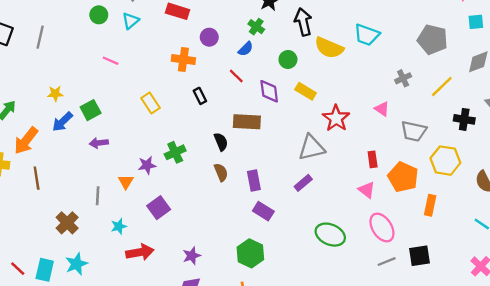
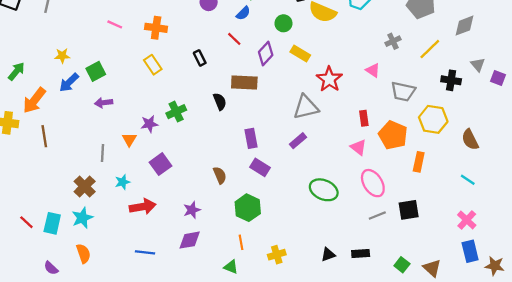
orange cross: (183, 59) -> (156, 28), moved
purple diamond: (269, 91) -> (266, 53), turned 50
brown semicircle: (221, 172) -> (220, 175), moved
brown cross: (67, 223) -> (85, 186), moved

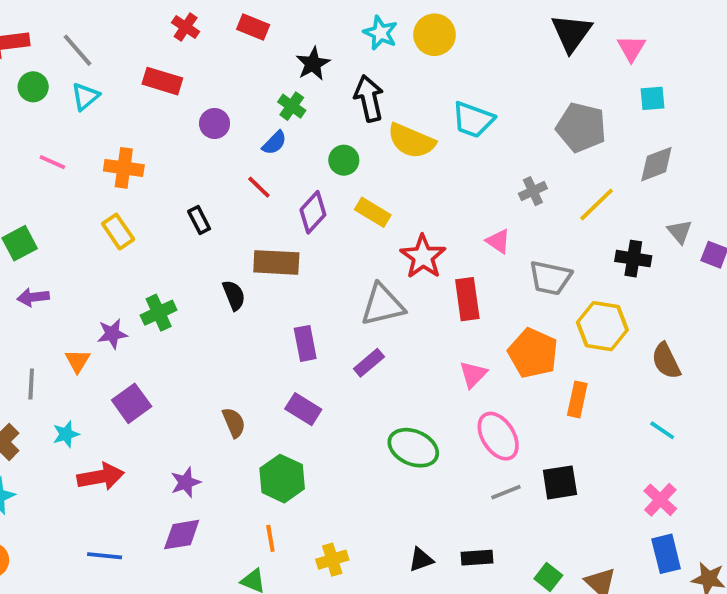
red rectangle: (364, 118) -> (467, 299), moved, size x1.5
purple rectangle: (251, 138) -> (305, 343), moved
pink triangle: (358, 147) -> (473, 374), turned 36

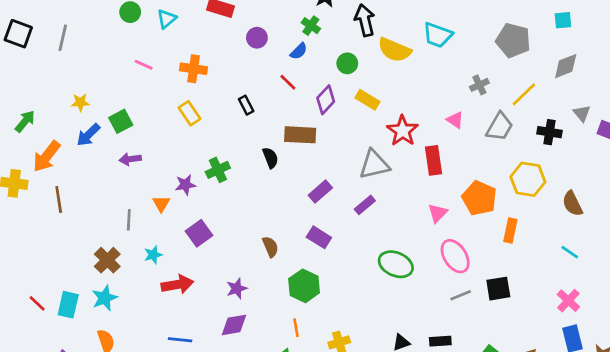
gray trapezoid: (550, 278) -> (500, 127), moved, turned -72
purple rectangle: (305, 343) -> (320, 191), turned 60

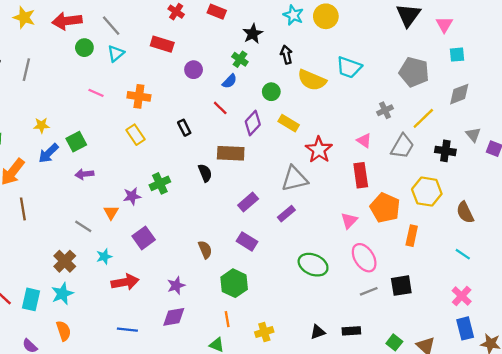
black arrow: (365, 20) -> (286, 55), size x0.7
red rectangle: (434, 160) -> (361, 175), moved
gray line: (129, 220) -> (83, 226), turned -60

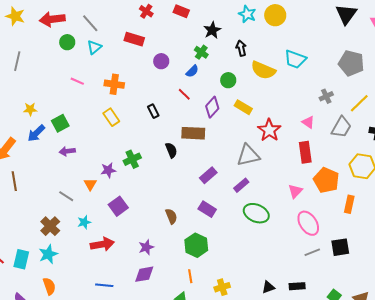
green ellipse: (313, 265) -> (256, 213), moved

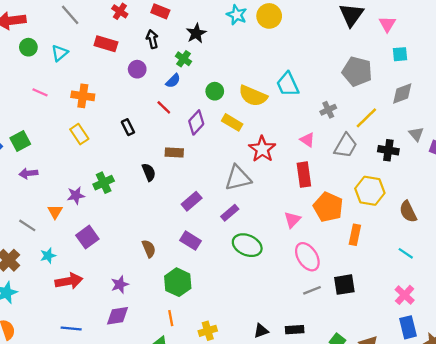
gray line: (90, 23) -> (70, 15), moved
black arrow: (241, 48) -> (152, 39), moved
cyan trapezoid: (295, 59) -> (288, 84), moved, turned 45
yellow semicircle: (263, 70) -> (253, 96), moved
brown rectangle: (193, 133) -> (174, 153), size x0.7

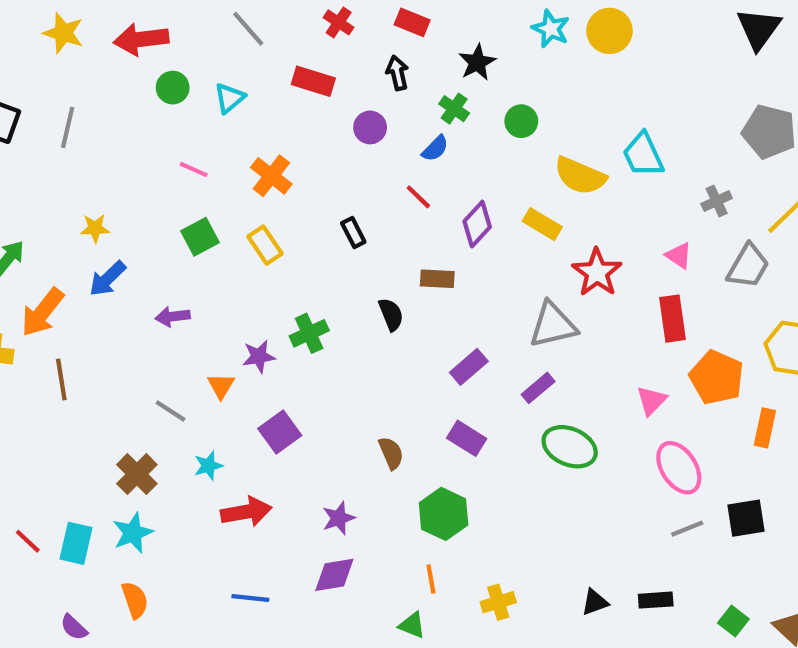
green circle: (215, 91) -> (521, 121), moved
orange cross: (83, 96) -> (271, 176), turned 30
green square: (20, 141) -> (200, 237), moved

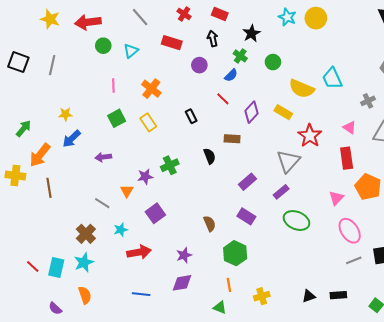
pink line: (194, 169) -> (113, 86), turned 64
gray triangle: (553, 325) -> (288, 161), turned -35

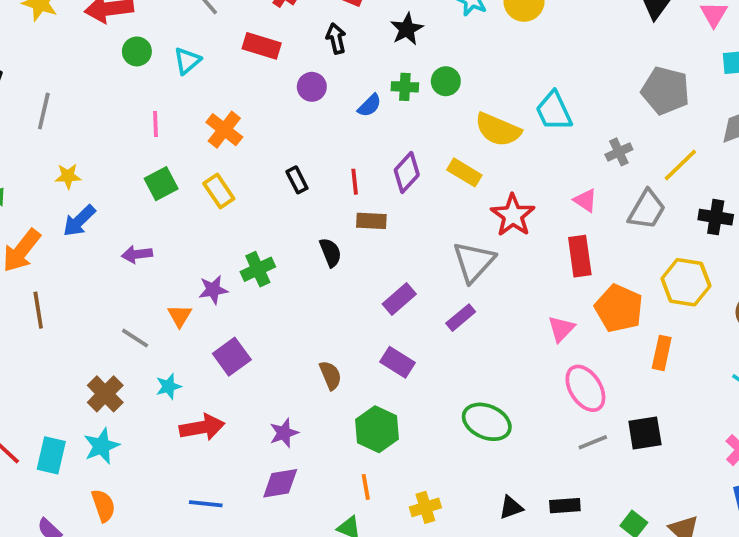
green cross: (240, 56) -> (405, 87), moved, turned -32
gray line: (52, 65) -> (44, 111), moved
red line: (223, 99) -> (355, 182), moved, turned 40
green ellipse: (296, 220) -> (487, 422), moved

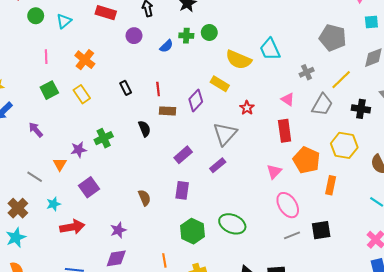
purple diamond: (407, 172) -> (196, 100), moved
red star: (513, 215) -> (247, 108), size x0.6
purple arrow: (137, 254) -> (36, 130), turned 56
purple rectangle: (397, 362) -> (182, 190), turned 66
green hexagon: (377, 429) -> (193, 231), moved

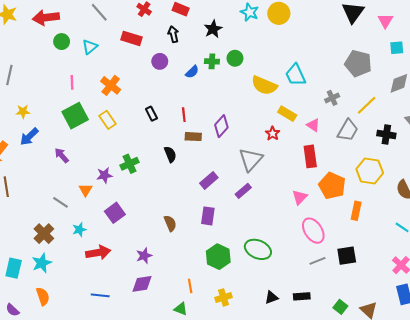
yellow rectangle: (220, 84) -> (287, 114), moved
green square: (49, 90) -> (75, 116), size x1.4

